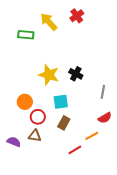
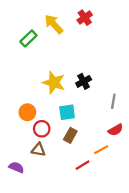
green rectangle: (26, 35) -> (28, 38), turned -49
black cross: (76, 74) -> (84, 81), turned 32
purple semicircle: (14, 142) -> (16, 167), moved

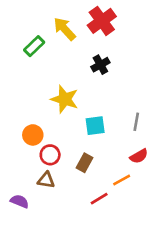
red cross: (85, 18) -> (102, 21), size x1.5
black cross: (84, 81) -> (100, 65), moved
cyan square: (67, 112) -> (95, 126), moved

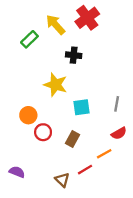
black cross: (100, 65) -> (74, 55), moved, turned 35
brown triangle: (46, 180) -> (62, 180), moved, turned 35

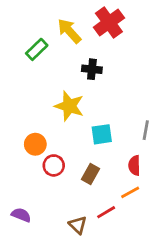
red semicircle: (119, 133) -> (134, 165), moved, turned 119

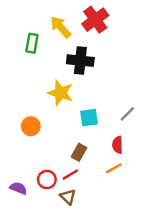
green rectangle: (37, 49) -> (32, 43), turned -36
black cross: (92, 69) -> (80, 61), size x1.5
gray line: (146, 130) -> (127, 114), turned 35
red circle: (54, 165) -> (47, 180), moved
red line: (106, 212) -> (70, 175), moved

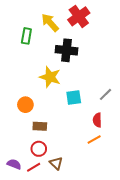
brown rectangle: (79, 152) -> (40, 126), moved, turned 64
red line: (70, 175) -> (34, 167), moved
purple semicircle: (18, 188) -> (14, 164), moved

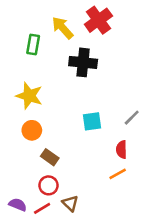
yellow star: (50, 77) -> (29, 96), moved
brown rectangle: (40, 126) -> (50, 157), turned 32

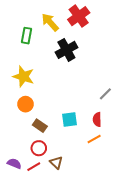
black cross: (83, 62) -> (66, 50), turned -35
cyan square: (92, 121) -> (70, 119), moved

